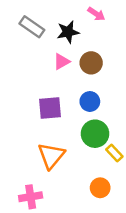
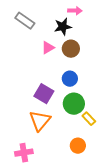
pink arrow: (96, 14) -> (75, 11), turned -32
black star: (68, 32) -> (63, 27), moved
purple square: (50, 108) -> (44, 94), moved, turned 36

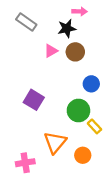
blue circle: (70, 79) -> (91, 84), moved
purple square: (44, 94) -> (34, 100), moved
orange triangle: (40, 121) -> (55, 142), moved

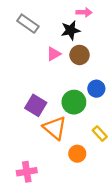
green circle: (78, 110) -> (74, 102), moved
orange triangle: (55, 142) -> (55, 128), moved, turned -30
orange circle: (83, 155) -> (77, 154), moved

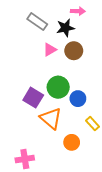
gray rectangle: (28, 24) -> (37, 22), moved
blue circle: (96, 89) -> (78, 99), moved
green circle: (74, 102) -> (58, 87), moved

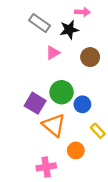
brown circle: (74, 51) -> (90, 57), moved
pink cross: (25, 159) -> (46, 167), moved

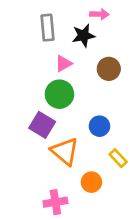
gray rectangle: (40, 23) -> (47, 28), turned 50
green circle: (62, 92) -> (59, 94), moved

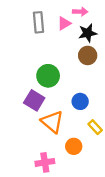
black star: (83, 36) -> (88, 33), moved
pink triangle: (63, 64) -> (64, 23), moved

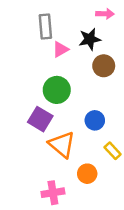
pink arrow: (80, 12) -> (105, 14), moved
pink triangle: (64, 23) -> (61, 49), moved
black star: (88, 33) -> (90, 39), moved

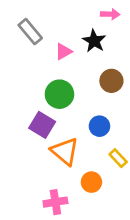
gray rectangle: (45, 26) -> (30, 32), moved, turned -35
black star: (90, 39) -> (94, 41), turned -30
brown circle: (104, 66) -> (111, 81), moved

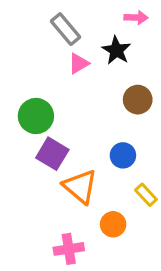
gray rectangle: (30, 32) -> (65, 29), moved
green circle: (59, 94) -> (36, 116), moved

